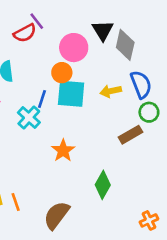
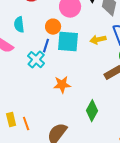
orange circle: (62, 73) -> (53, 27), moved
orange star: (63, 151) -> (62, 85), turned 30

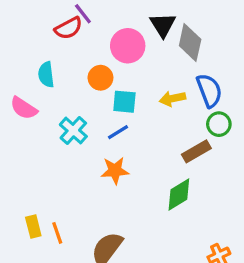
cyan square: (68, 42) -> (124, 102), size x0.7
blue line: (46, 46) -> (118, 132), moved, turned 40
green diamond: (92, 111) -> (179, 195), moved, turned 30

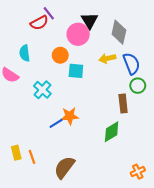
black triangle: (163, 25) -> (90, 21), moved
yellow arrow: (172, 99) -> (107, 58), moved
blue line: (118, 132) -> (56, 123), moved
brown rectangle: (196, 151) -> (123, 103), turned -66

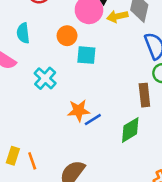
yellow arrow: (107, 58) -> (117, 16), moved
blue line: (56, 123) -> (93, 120), moved
yellow rectangle: (16, 153) -> (13, 156), turned 32

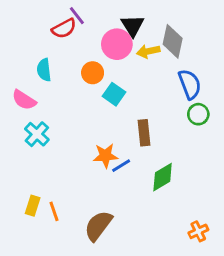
cyan square: (86, 55) -> (114, 94), turned 30
cyan cross: (45, 78) -> (37, 134), moved
brown rectangle: (144, 95) -> (144, 133), moved

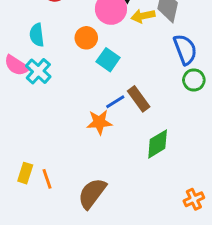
brown rectangle: (144, 133) -> (139, 99), turned -30
cyan cross: (37, 134) -> (38, 71), moved
blue line: (121, 166) -> (115, 102), moved

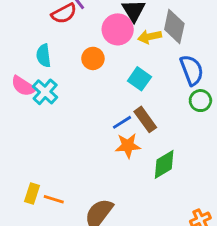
cyan square: (108, 60) -> (139, 79), moved
orange star: (99, 122) -> (128, 146), moved
orange line: (47, 179) -> (54, 199), turned -54

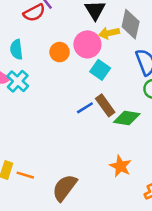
pink circle: (118, 29) -> (87, 44), moved
orange star: (128, 146) -> (120, 166), moved, turned 30
green diamond: (164, 164) -> (127, 118), moved, turned 40

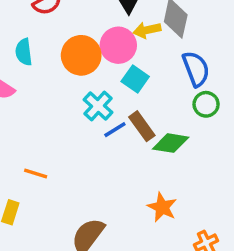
orange circle: (60, 52) -> (81, 55), size x1.5
cyan cross: (18, 81) -> (98, 106), moved
orange line: (25, 175) -> (36, 173), moved

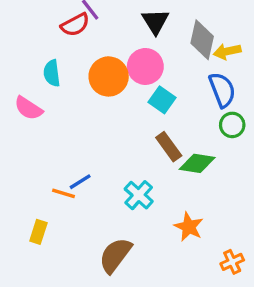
yellow arrow: (147, 30) -> (227, 51), moved
cyan cross: (98, 106) -> (139, 195), moved
blue line: (115, 130) -> (80, 182), moved

